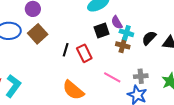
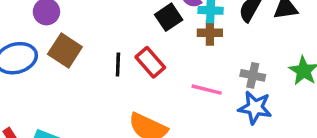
gray cross: (141, 76) -> (253, 75), turned 32

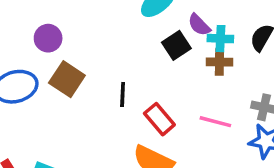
red rectangle: (150, 62) -> (159, 119), moved

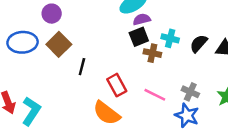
purple semicircle: (199, 25) -> (142, 19), moved, turned 108
brown cross: (219, 62) -> (152, 53), moved
black line: (123, 94) -> (82, 67), moved

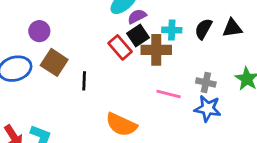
brown cross: (152, 53) -> (156, 50), size x1.5
red rectangle: (117, 85) -> (120, 47), moved

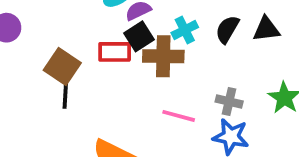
cyan cross: (172, 30) -> (185, 30), turned -30
red rectangle: (120, 47) -> (115, 52), turned -50
brown square: (54, 62) -> (62, 67), moved

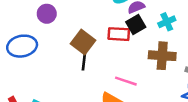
brown cross: (163, 56) -> (162, 56), moved
pink line: (179, 116) -> (126, 81), moved

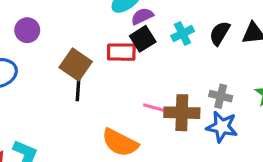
brown cross: (162, 56) -> (182, 113), moved
pink line: (126, 81) -> (157, 109), moved

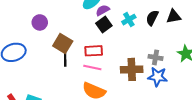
purple circle: (27, 30) -> (40, 22), moved
red rectangle: (121, 52) -> (94, 51), moved
pink line: (157, 109) -> (92, 68), moved

